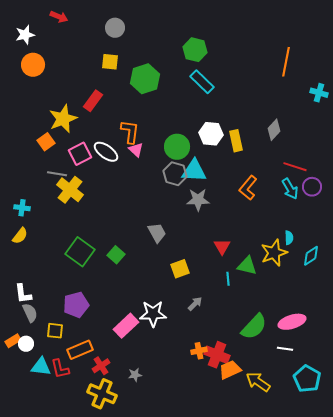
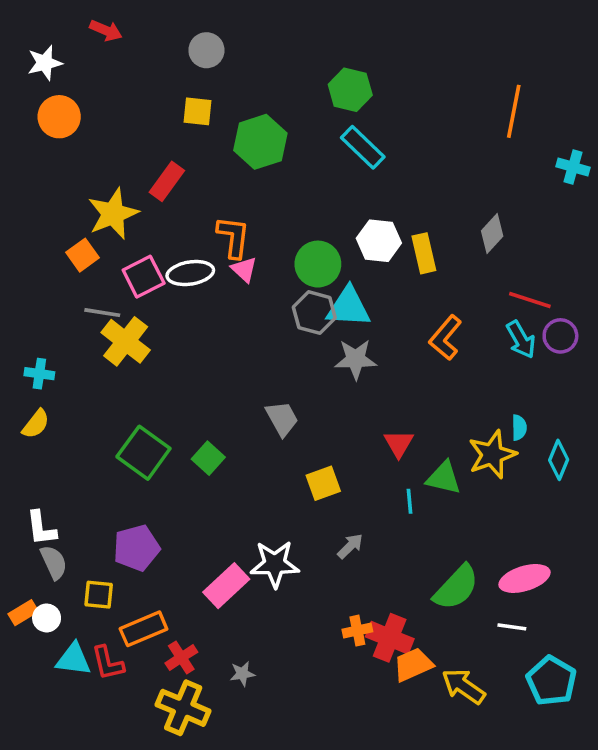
white ellipse: (106, 152) -> (190, 273), turned -45
cyan diamond: (311, 256) -> (559, 460), turned -35

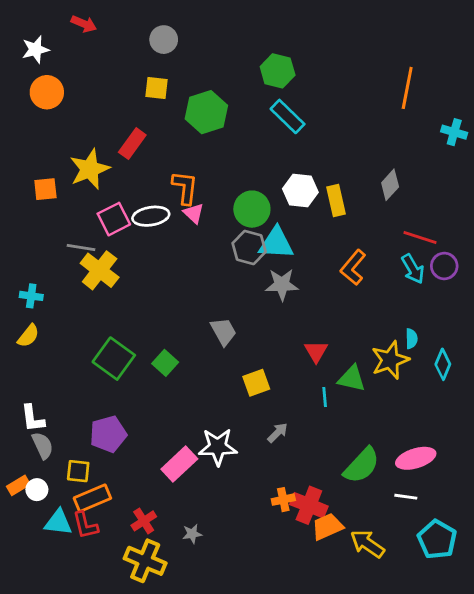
orange square: (82, 255) -> (45, 189), moved, turned 30
orange rectangle: (144, 629) -> (92, 498), moved

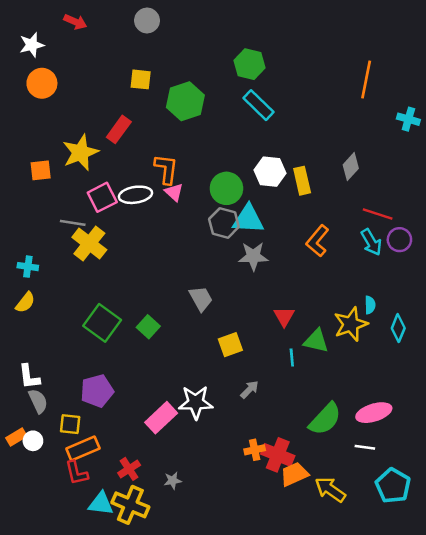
gray circle: (164, 40) -> (147, 20), moved
cyan triangle: (58, 522) -> (101, 504), moved

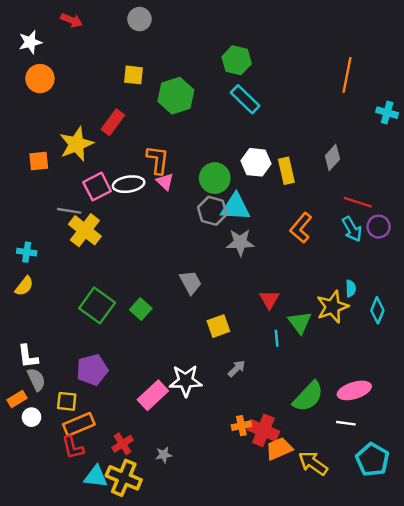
green triangle: (316, 341) -> (300, 322), turned 40
orange rectangle: (16, 437) -> (17, 399), moved

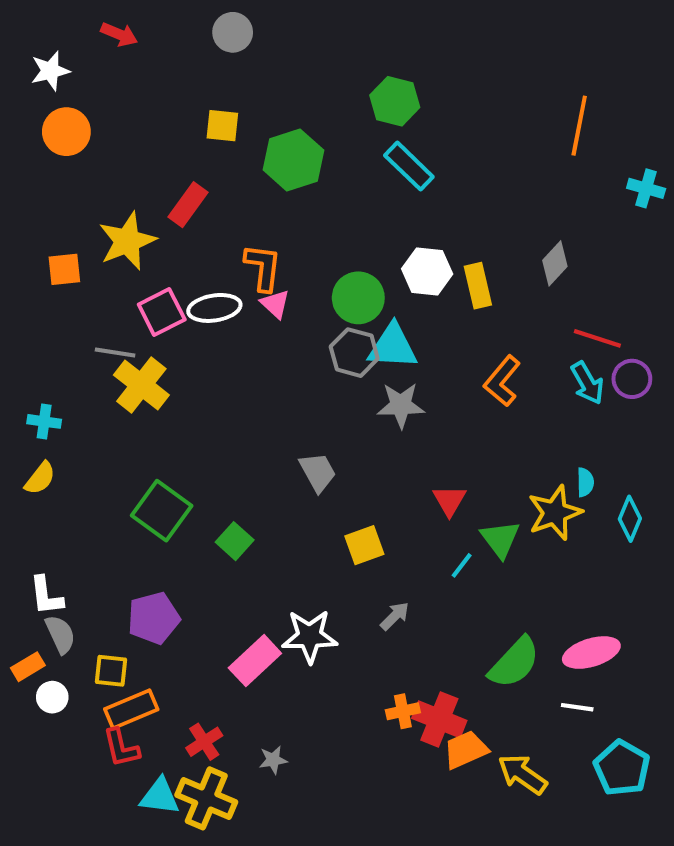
green square: (141, 309) -> (235, 541), moved
cyan line: (277, 338) -> (462, 565), turned 42

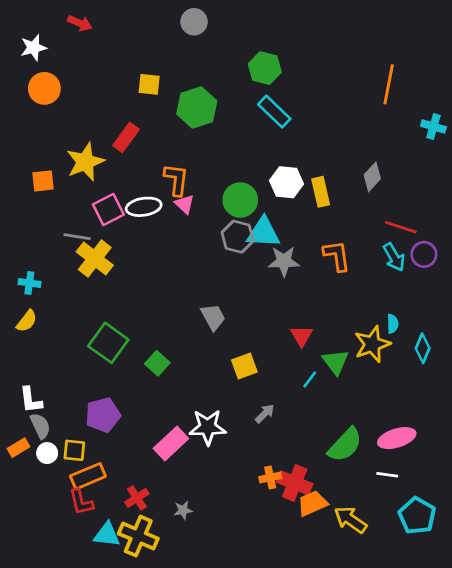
gray circle: (233, 32) -> (194, 22), moved
orange L-shape: (502, 381) -> (337, 256), turned 132
gray star: (401, 405) -> (284, 261), moved
white circle: (52, 697) -> (47, 453), moved

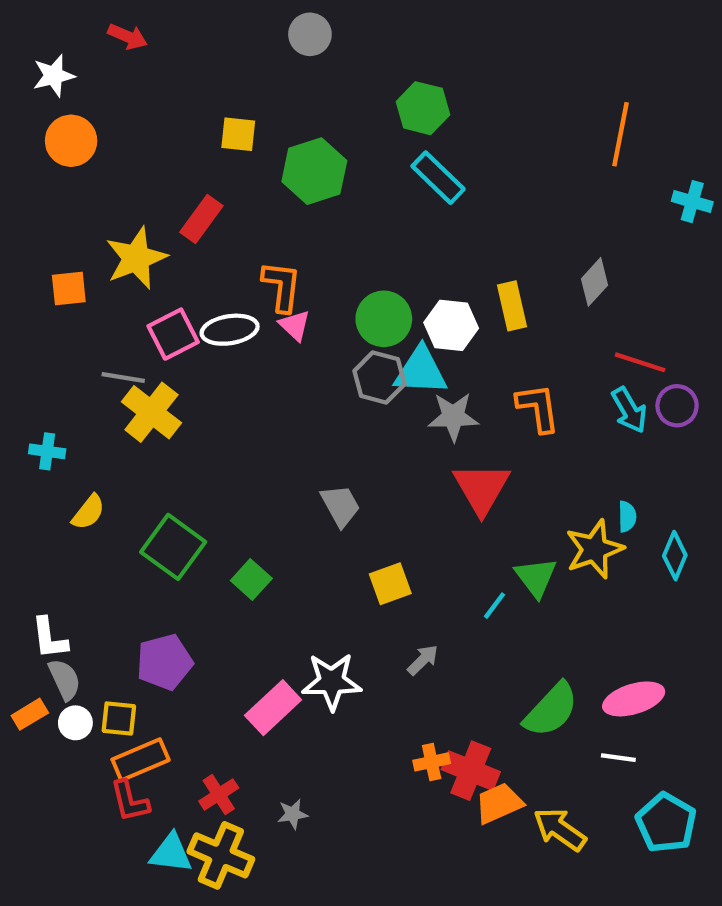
white hexagon: (287, 182) -> (451, 325), moved
yellow semicircle: (27, 321) -> (88, 512), moved
red triangle: (302, 336) -> (482, 488), moved, size x1.6

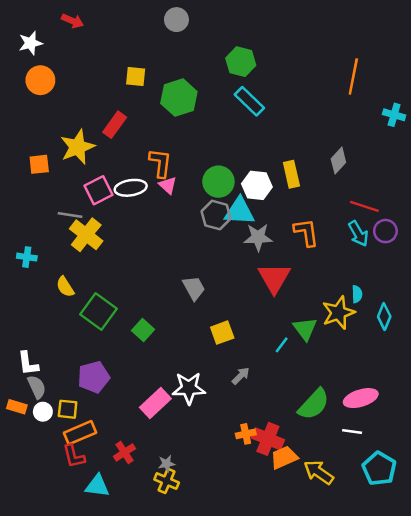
yellow semicircle: (88, 512) -> (65, 287), moved, turned 110
orange rectangle: (30, 714) -> (17, 407), turned 48
yellow cross: (221, 855) -> (167, 481), moved, size x0.7

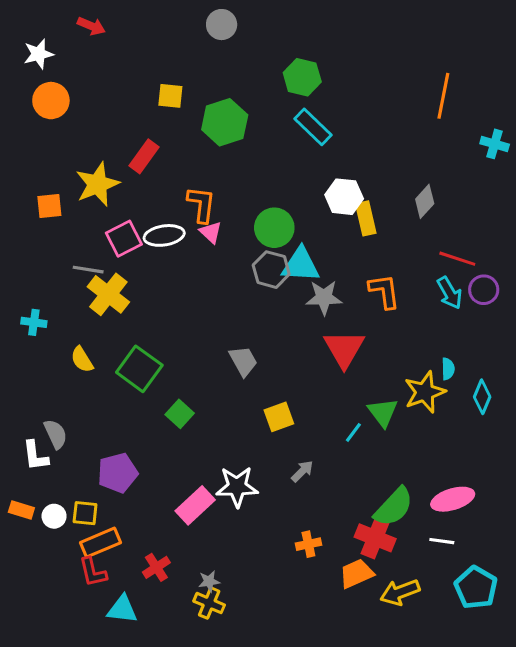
white hexagon: (257, 185) -> (344, 197), moved
green square: (99, 311) -> (139, 369), moved
gray semicircle: (37, 387) -> (56, 434), moved
red cross: (268, 439) -> (375, 538), moved
yellow arrow: (319, 472) -> (400, 592), turned -56

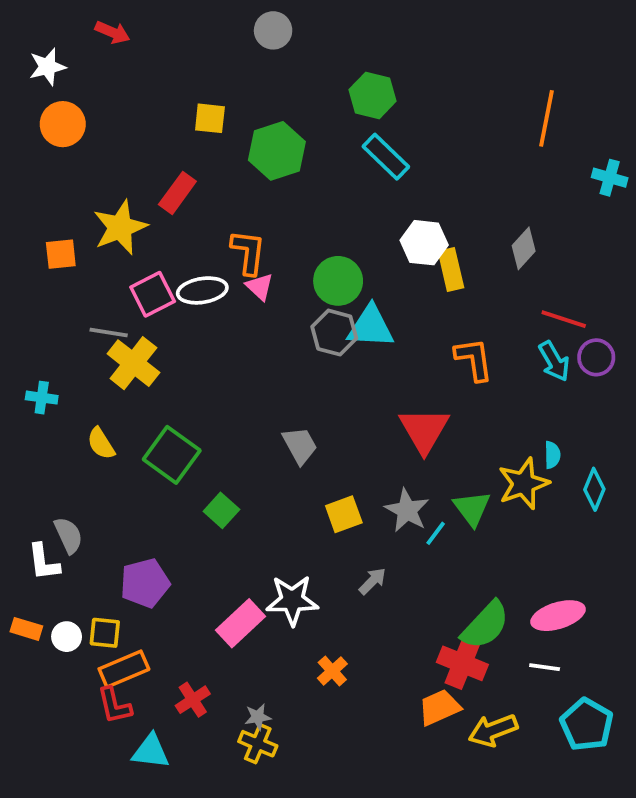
gray star: (324, 298) -> (407, 510), moved, turned 30
orange cross: (308, 544) -> (332, 671), moved, turned -30

